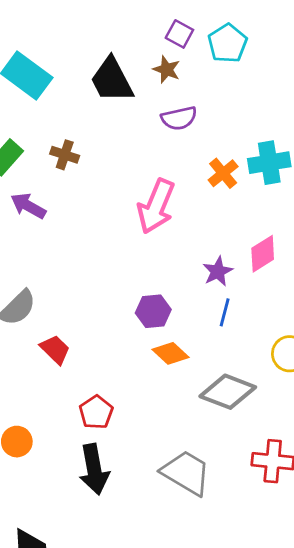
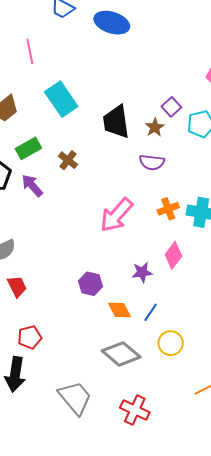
pink diamond: (263, 254) -> (173, 255), moved, turned -40
blue line: (225, 312) -> (151, 312), moved
orange diamond: (170, 353) -> (119, 310), moved

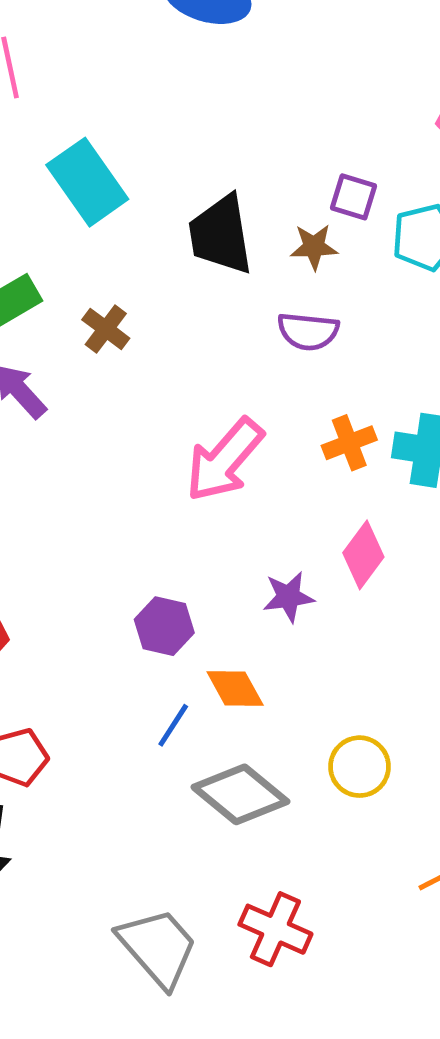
purple square: (171, 107) -> (354, 197), turned -30
brown star: (155, 127) -> (314, 247), turned 30
blue line: (151, 312) -> (173, 725), moved
gray trapezoid: (75, 398) -> (158, 947), moved

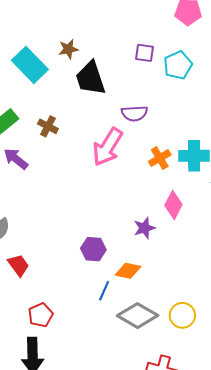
brown star: (314, 247) -> (68, 49), moved
pink arrow: (224, 460) -> (107, 147), moved
orange diamond: (235, 689) -> (128, 271), turned -40
yellow circle: (360, 767) -> (182, 315), moved

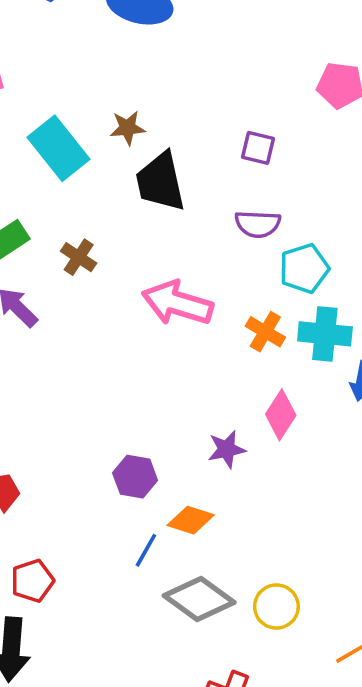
cyan pentagon: (178, 65) -> (304, 268), moved
purple semicircle: (134, 113) -> (258, 224), moved
pink arrow: (107, 147) -> (177, 303), turned 69
orange cross: (160, 158) -> (265, 332), turned -35

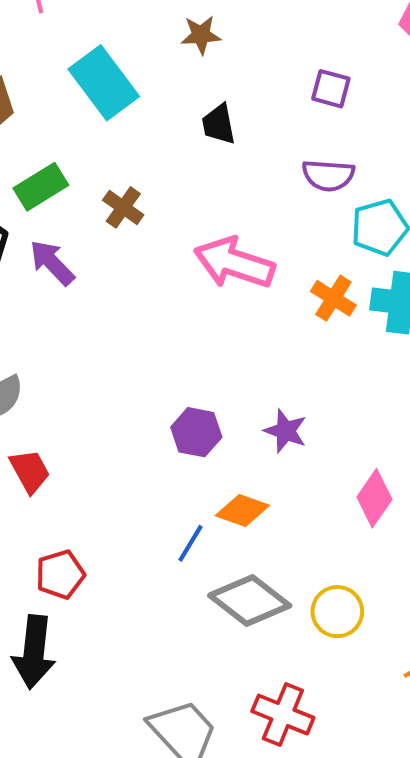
brown star: (128, 128) -> (201, 35), moved
black trapezoid: (160, 182) -> (219, 124), size x0.6
pink diamond: (281, 415) -> (374, 498), moved
purple star: (227, 449) -> (286, 431), turned 30
purple hexagon: (135, 477) -> (196, 432), moved

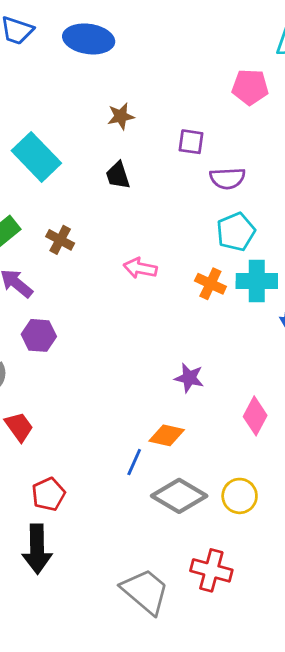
brown star: (201, 35) -> (121, 116), moved
purple semicircle: (328, 175) -> (227, 178), moved
pink arrow: (234, 263) -> (140, 268), size x0.6
purple hexagon: (196, 432) -> (39, 335), moved

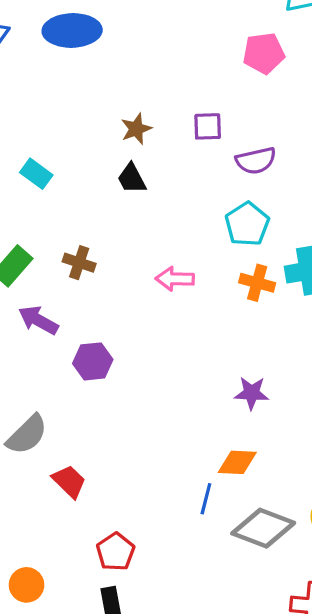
brown star: (121, 116) -> (136, 129), moved
cyan rectangle: (36, 157) -> (36, 174), size x0.6
cyan pentagon: (236, 232) -> (247, 224), moved
purple hexagon: (39, 335) -> (93, 361), moved

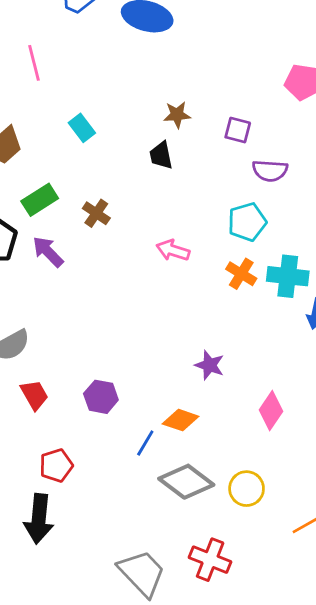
purple hexagon: (93, 361) -> (101, 397), moved

